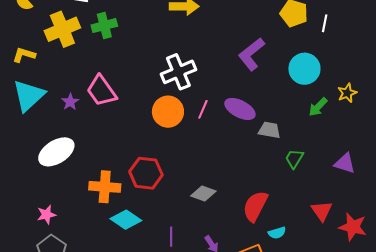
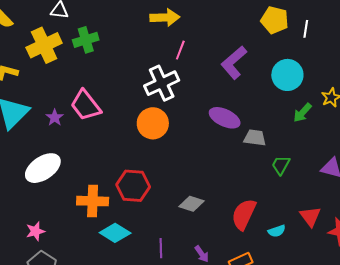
pink line: (203, 109) -> (180, 50), moved
cyan semicircle: (277, 233) -> (277, 231), moved

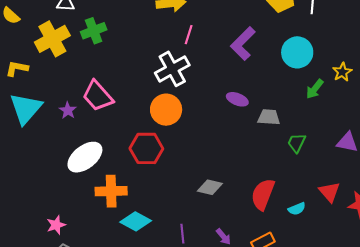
purple ellipse: (225, 118) -> (237, 99), size x0.7
white ellipse: (43, 168) -> (85, 157), moved
red hexagon: (133, 186) -> (146, 148), moved

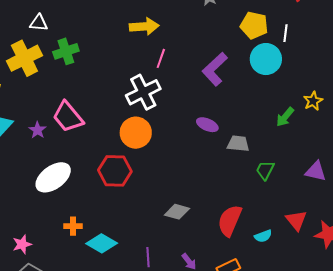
cyan circle: (297, 52) -> (266, 59), moved
orange cross: (111, 191) -> (73, 226), moved, size x0.6

